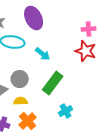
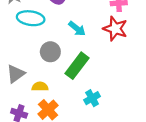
cyan arrow: (43, 54) -> (77, 29), moved
gray circle: (20, 79) -> (50, 52), moved

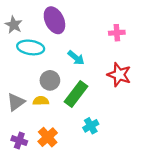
red star: (115, 29) -> (119, 75), moved
yellow semicircle: (40, 87) -> (41, 101), moved

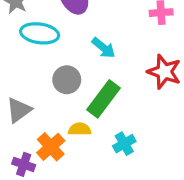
yellow semicircle: (41, 101) -> (80, 129), moved
orange cross: (48, 137) -> (51, 147), moved

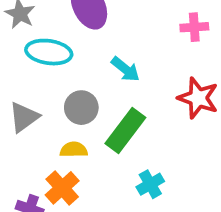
gray triangle: (19, 110) -> (24, 117), moved
yellow semicircle: (80, 129) -> (74, 150), moved

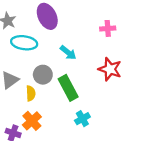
green rectangle: (125, 131) -> (68, 88), turned -65
yellow semicircle: (74, 150) -> (31, 93), moved, turned 88

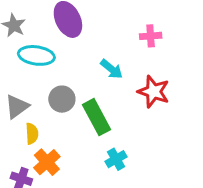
cyan arrow: (68, 53) -> (112, 69), moved
yellow semicircle: (31, 93) -> (32, 134), moved

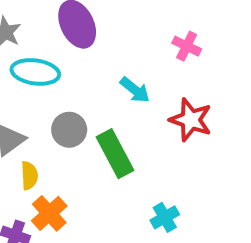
pink cross: (151, 36) -> (187, 46), turned 30
cyan cross: (116, 159) -> (165, 217), moved

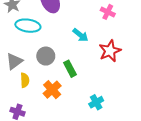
red star: (191, 120) -> (110, 51), turned 30
green rectangle: (115, 154) -> (70, 69), size x0.7
orange cross: (49, 213) -> (52, 90), moved

